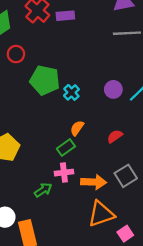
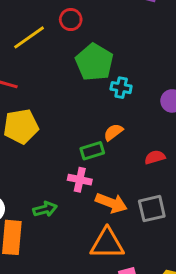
cyan cross: (71, 92) -> (121, 88), turned 35
green arrow: (43, 190) -> (45, 209), moved

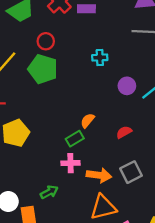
red circle: (71, 20) -> (46, 41), moved
green pentagon: (94, 62) -> (43, 69), moved
cyan cross: (121, 88) -> (100, 58), moved

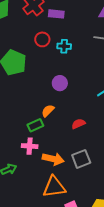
red circle: (46, 41) -> (42, 39), moved
cyan cross: (100, 58) -> (64, 46), moved
purple circle: (127, 86) -> (60, 83), moved

